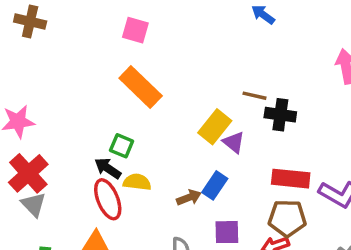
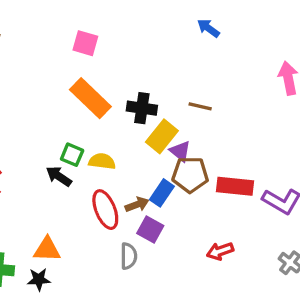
black cross: (280, 115) -> (142, 108), moved
yellow semicircle: (137, 182) -> (102, 161), moved
red ellipse: (108, 199) -> (105, 210), moved
brown pentagon: (287, 218) -> (190, 175), moved
purple square: (227, 232) -> (150, 229), moved, turned 30

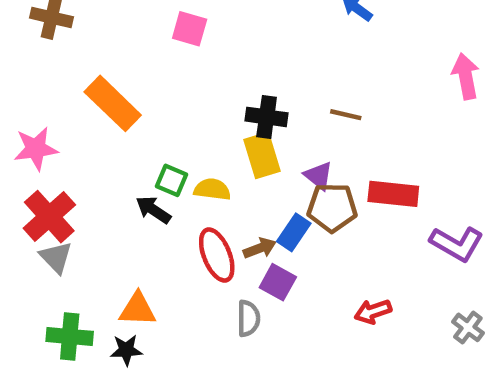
orange rectangle: (90, 98) -> (113, 103), moved
yellow rectangle: (162, 136) -> (262, 155), moved, turned -56
red rectangle: (235, 186) -> (393, 194), moved

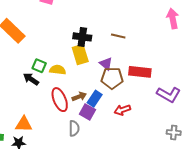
blue rectangle: (294, 232) -> (95, 99), moved
red arrow: (373, 312) -> (122, 110), moved
gray cross: (468, 327) -> (174, 132), turned -32

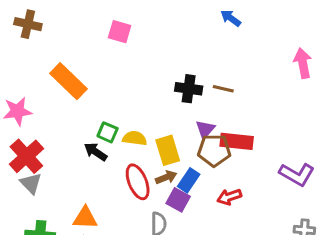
black cross: (82, 37) -> (189, 89), moved
yellow rectangle: (80, 54) -> (168, 150), moved
purple triangle: (106, 64) -> (205, 129), turned 32
red rectangle: (140, 72) -> (237, 141), moved

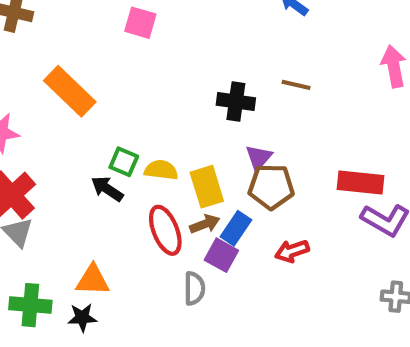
brown line: (223, 89) -> (296, 85), moved
red rectangle: (237, 141) -> (360, 183), moved

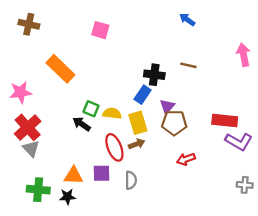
blue rectangle: (236, 228) -> (143, 95), moved
purple square: (221, 255) -> (102, 173), moved, turned -30

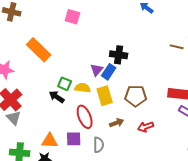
brown line: (188, 65) -> (177, 47), moved
purple triangle: (167, 106) -> (97, 70), moved
brown arrow: (137, 144) -> (117, 123), moved

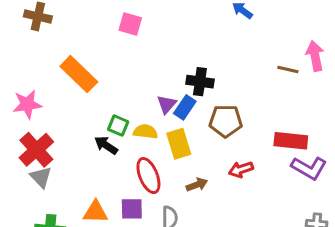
brown pentagon: (136, 96) -> (226, 121), moved
red arrow: (146, 127) -> (241, 169), moved

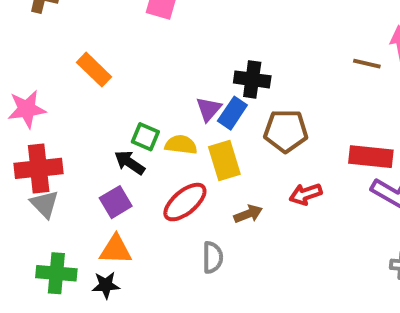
orange rectangle: (79, 74) -> (94, 70), size x0.7
red cross: (36, 150) -> (39, 168), turned 36
red ellipse: (148, 176) -> (185, 202), turned 72
purple square: (132, 209) -> (116, 202), moved, turned -30

